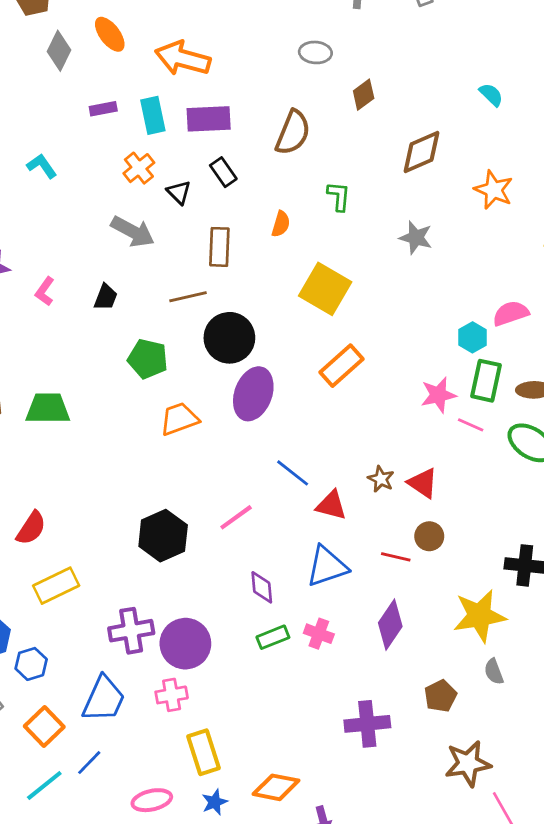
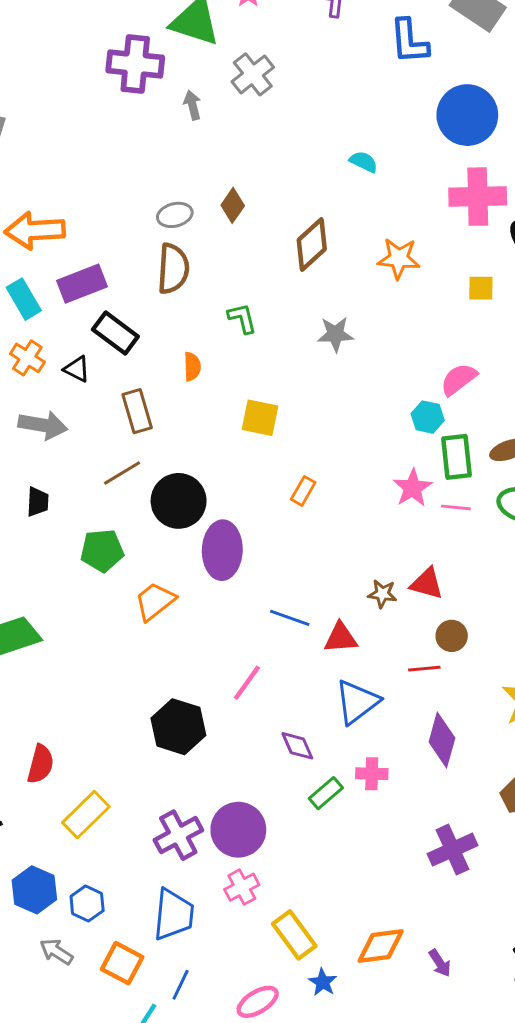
gray ellipse: (315, 52) -> (175, 215), moved
black rectangle: (223, 172) -> (115, 333), size x1.4
yellow square: (325, 289) -> (260, 418), size x0.7
orange rectangle: (342, 366) -> (303, 491), size x0.6

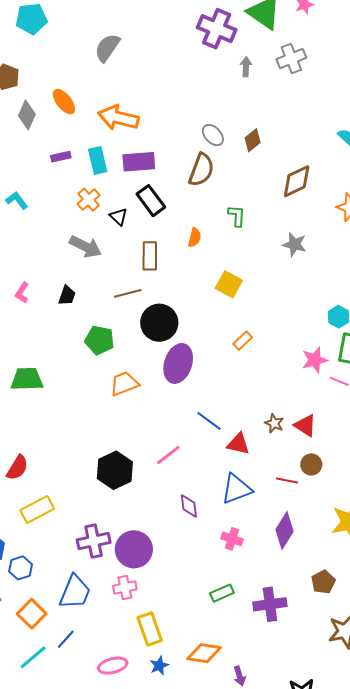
gray ellipse: (175, 215) -> (213, 135), turned 45
green rectangle: (326, 793) -> (222, 593), moved

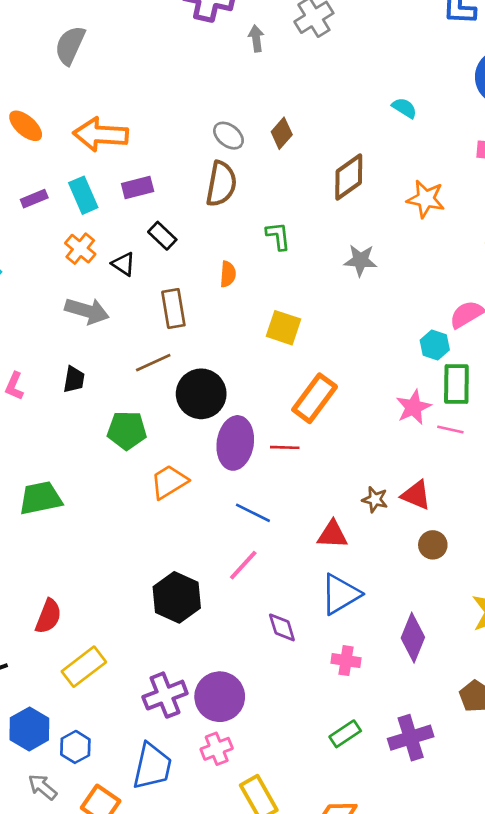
purple rectangle: (139, 162) -> (138, 188), size x0.7
black rectangle: (151, 201) -> (162, 236), size x0.7
orange rectangle: (243, 341) -> (315, 398), size x1.8
blue line: (209, 421) -> (253, 513), moved
red line: (287, 480) -> (285, 447), moved

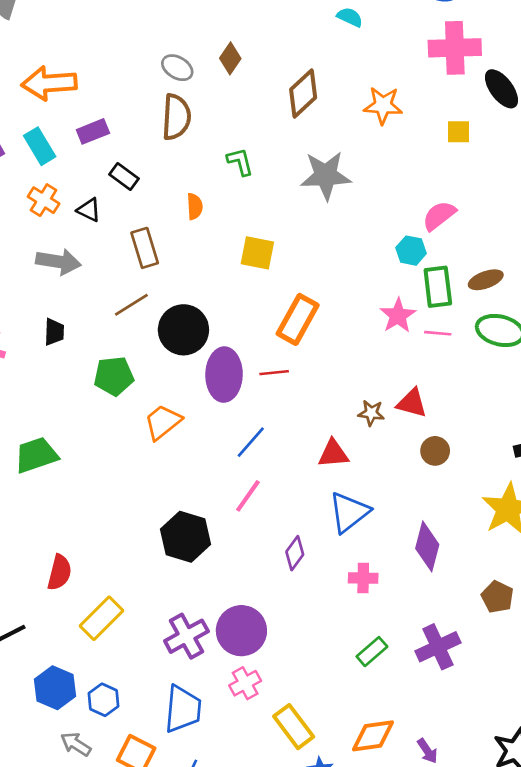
gray star: (360, 260) -> (326, 175), size x1.5
blue line: (253, 513) -> (251, 442), turned -68
purple diamond: (282, 627) -> (295, 553), turned 60

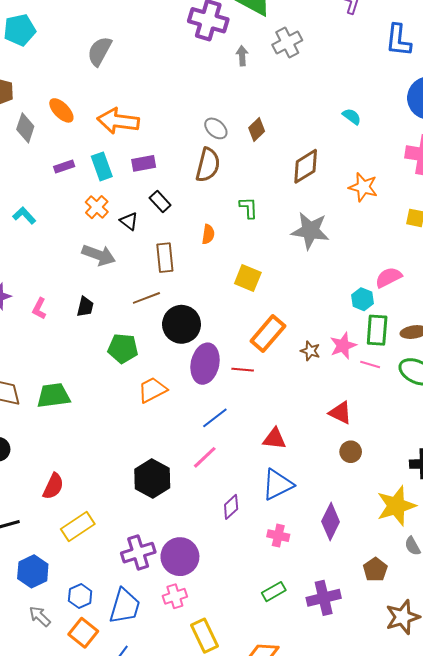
brown star: (371, 413) -> (310, 351), moved
blue hexagon: (103, 700) -> (80, 596), moved

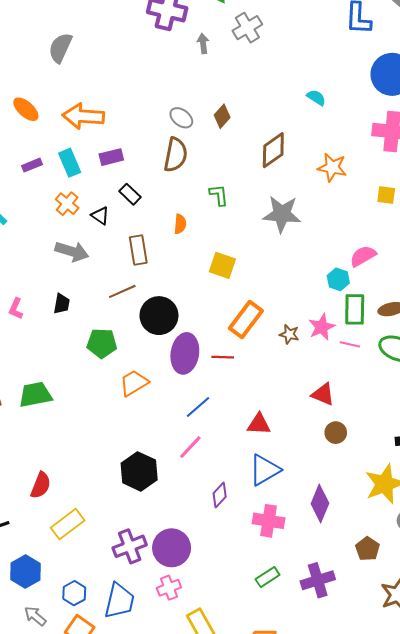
pink cross: (278, 536) -> (269, 521), size x1.4

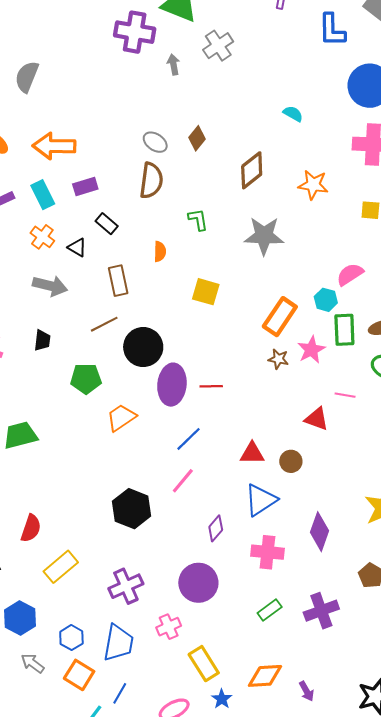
orange rectangle: (246, 320) -> (280, 317), moved
pink line: (350, 344) -> (345, 395), moved
brown circle: (336, 433) -> (291, 461), moved
purple circle: (172, 548) -> (198, 583), moved

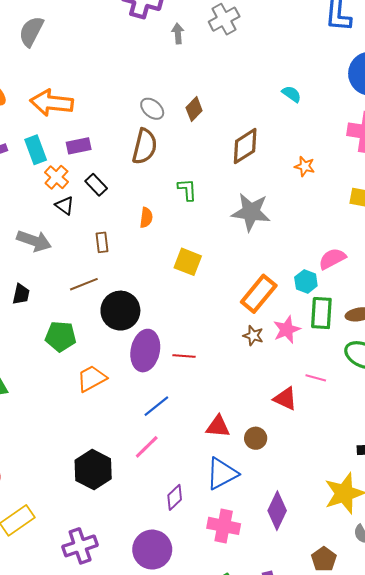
orange star: (313, 185) -> (305, 166), size x0.7
orange cross: (42, 237) -> (56, 177), moved
brown rectangle: (118, 281) -> (102, 242), size x0.7

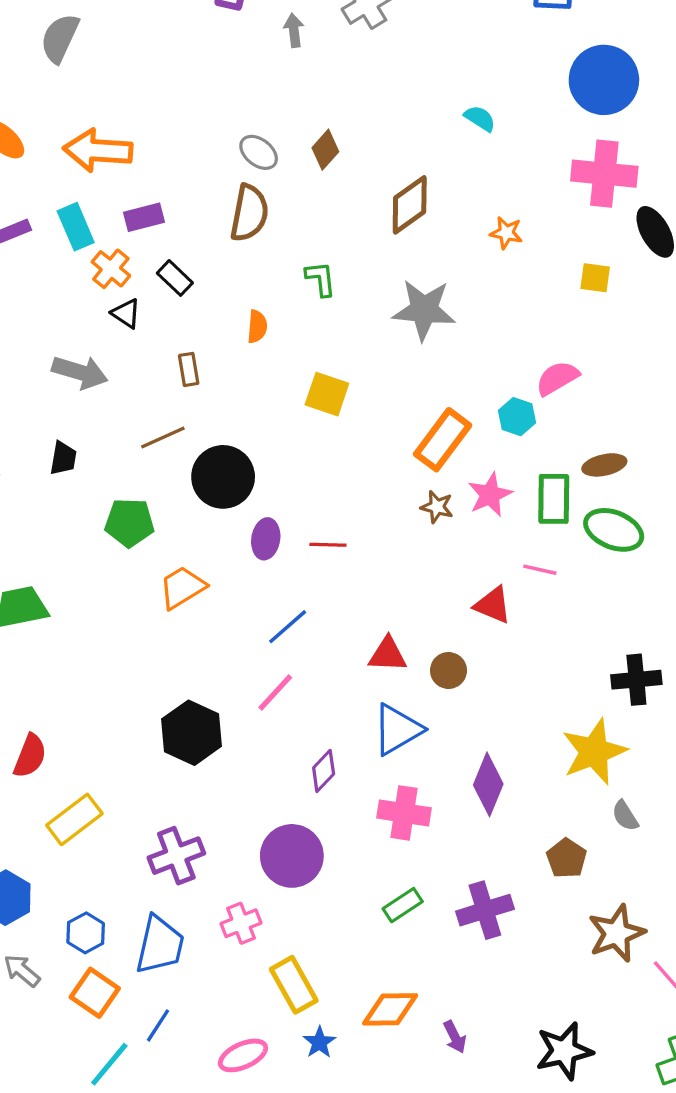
green rectangle: (321, 313) -> (554, 499), moved
purple ellipse: (145, 351) -> (266, 539), size x0.6

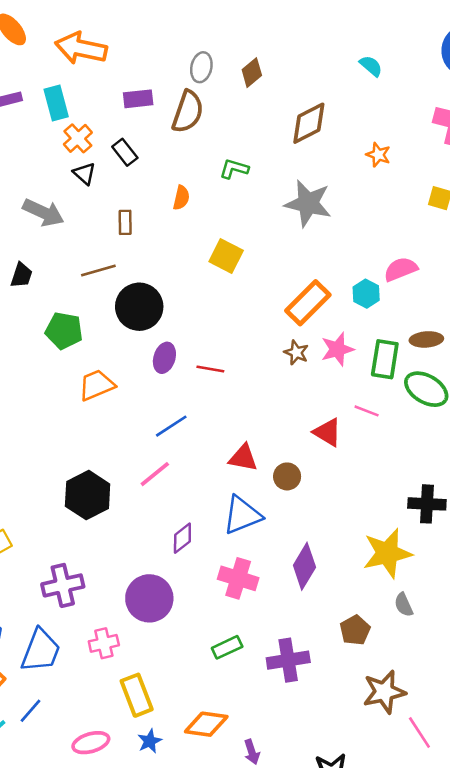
gray ellipse: (259, 152) -> (201, 67), turned 56
purple rectangle: (144, 217) -> (138, 99), moved
green L-shape: (321, 279) -> (234, 169), turned -76

